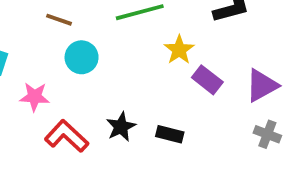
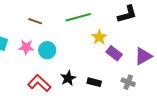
cyan circle: (82, 57) -> (47, 50), moved
pink star: (35, 97) -> (26, 47), moved
gray cross: (267, 134) -> (128, 82), moved

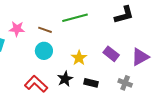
brown line: (35, 21) -> (45, 30), moved
yellow star: (99, 37) -> (79, 58), moved
pink star: (26, 47) -> (17, 29), moved

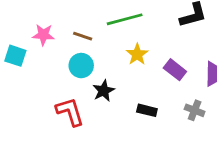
yellow star: (79, 58) -> (137, 54), moved
black star: (65, 79) -> (104, 91), moved
red L-shape: (36, 84) -> (70, 112), turned 30

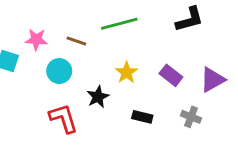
yellow star: (137, 54) -> (127, 72), moved
cyan circle: (81, 66) -> (59, 71), moved

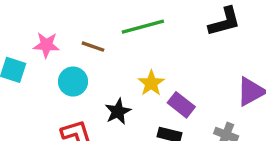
purple rectangle: (171, 75) -> (181, 105), moved

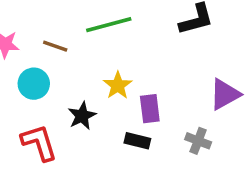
purple rectangle: (181, 105) -> (150, 109), turned 45

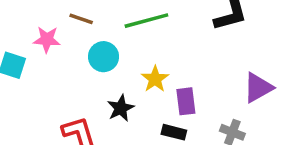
brown line: (55, 46) -> (81, 19), moved
cyan circle: (34, 84) -> (104, 57), moved

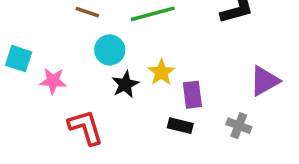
pink star: (47, 39) -> (53, 81), moved
black star: (121, 108) -> (125, 84), moved

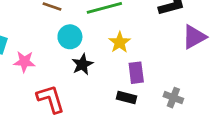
yellow star: (161, 72) -> (120, 42), moved
purple triangle: (265, 81) -> (194, 37), moved

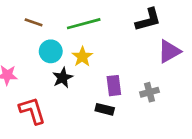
yellow star: (120, 42) -> (82, 57), moved
gray cross: (173, 98) -> (149, 92), moved, turned -36

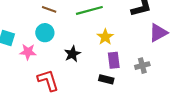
cyan circle: (51, 51) -> (45, 33), moved
yellow star: (82, 57) -> (105, 37), moved

